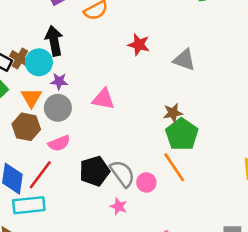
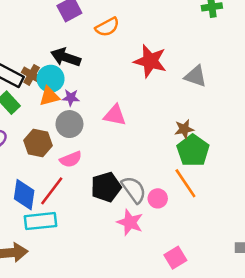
black arrow: (54, 41) -> (66, 57), turned -60
red star: (139, 45) -> (150, 61), size x1.5
orange triangle: (31, 98) -> (49, 96), moved, turned 45
pink star: (119, 206) -> (130, 222), size x1.5

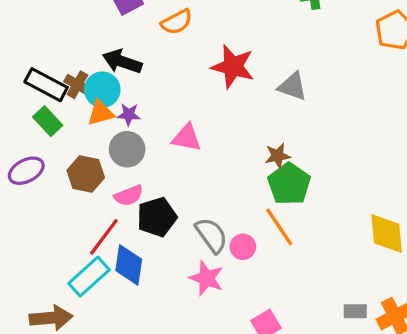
black pentagon: (106, 187) -> (157, 217), moved
blue diamond: (24, 195) -> (129, 265), moved
cyan rectangle: (40, 221) -> (89, 277), turned -36

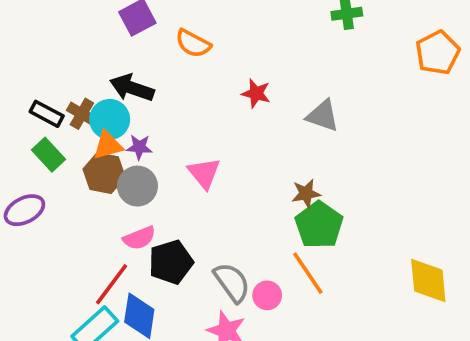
orange semicircle: (177, 22) -> (193, 43), turned 56
red star: (233, 67) -> (256, 93), size x0.6
black rectangle: (46, 85) -> (47, 114), size x0.7
pink triangle: (187, 138) -> (204, 173), turned 40
brown hexagon: (86, 174) -> (104, 173), moved

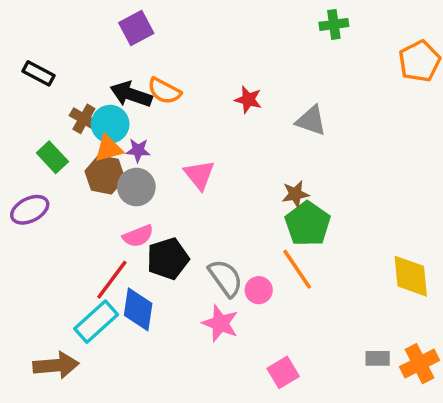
orange semicircle: (193, 43) -> (164, 91), moved
black rectangle: (47, 114) -> (38, 73), moved

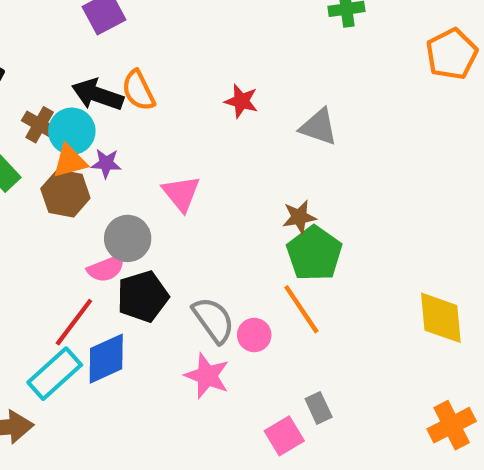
orange semicircle: (164, 91) -> (138, 90), turned 36
gray circle: (136, 187) -> (128, 238), moved
blue diamond: (138, 309) -> (106, 359), turned 57
gray rectangle: (378, 358) -> (319, 408), moved, turned 65

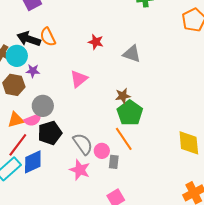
orange triangle: (70, 161) -> (16, 120), moved
pink triangle: (181, 193) -> (79, 79), moved, turned 30
gray rectangle: (319, 408) -> (114, 162), moved, turned 32

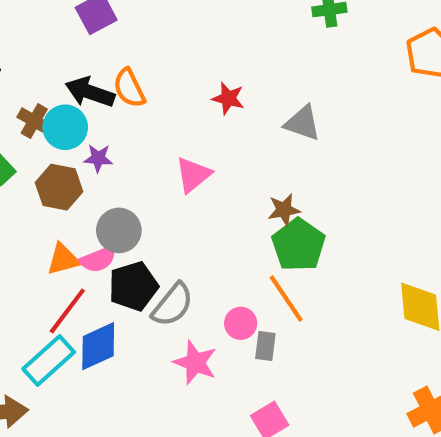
gray semicircle: (83, 144) -> (173, 305), moved, turned 75

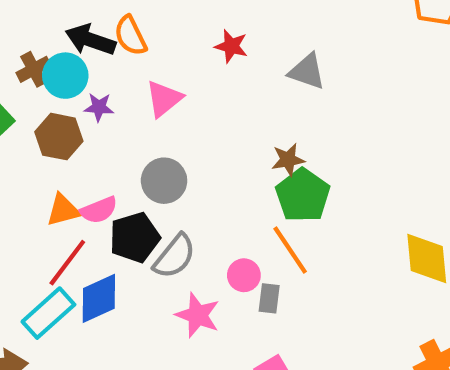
brown cross: (34, 121) -> (34, 69), turned 32
pink triangle: (193, 175) -> (164, 99), moved
gray circle: (119, 230) -> (164, 181), moved

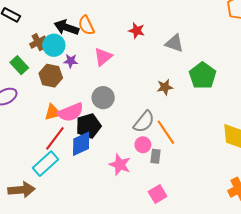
green pentagon: (303, 195) -> (203, 76), moved
pink semicircle: (99, 210) -> (71, 112), size x1.4
gray semicircle: (175, 256) -> (144, 122), moved
blue diamond: (99, 298) -> (81, 144), moved

